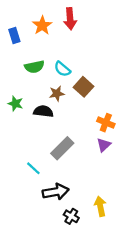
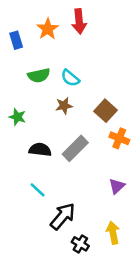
brown square: (84, 87) -> (105, 111), moved
black semicircle: (43, 111) -> (40, 150), moved
purple triangle: (104, 145) -> (117, 186), moved
gray rectangle: (62, 148) -> (75, 148), moved
black arrow: (56, 192) -> (63, 216), turned -40

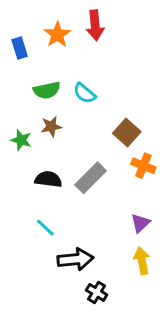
brown star: (64, 106) -> (51, 126), moved
black arrow: (63, 216) -> (75, 259), turned 44
yellow arrow: (113, 233) -> (142, 261), moved

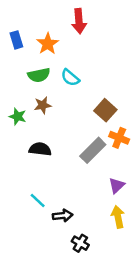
orange star: (57, 34) -> (48, 44), moved
gray rectangle: (91, 178) -> (93, 150), moved
cyan line: (45, 228) -> (38, 201), moved
black arrow: (75, 259) -> (63, 216), size x0.7

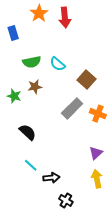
orange star: (48, 44) -> (39, 13), moved
brown square: (105, 110) -> (87, 80), moved
black semicircle: (40, 149) -> (28, 132), moved, turned 36
gray rectangle: (93, 150) -> (72, 108), moved

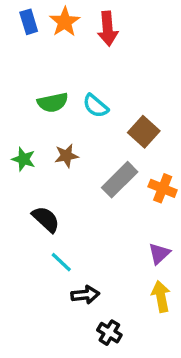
blue rectangle: (13, 33) -> (29, 22), moved
brown star: (35, 87) -> (66, 156), moved
cyan line: (31, 165) -> (61, 262), moved

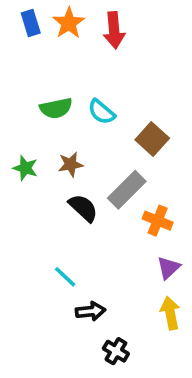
orange cross: (163, 188) -> (158, 221), moved
black semicircle: (46, 219) -> (83, 208), moved

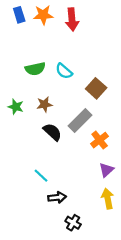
orange star: (69, 23) -> (43, 15), turned 30
orange cross: (158, 221) -> (100, 140), turned 30

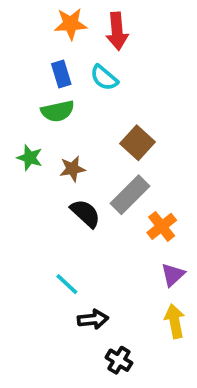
blue rectangle: (19, 15) -> (61, 74), moved
cyan semicircle: (64, 71) -> (104, 78), moved
brown square: (96, 88) -> (137, 143), moved
green star: (16, 107) -> (30, 158), moved

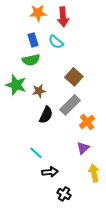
green star: (30, 158) -> (16, 85), size x1.5
black semicircle: (85, 213) -> (46, 115), turned 72
purple triangle: (173, 275) -> (83, 148), moved

